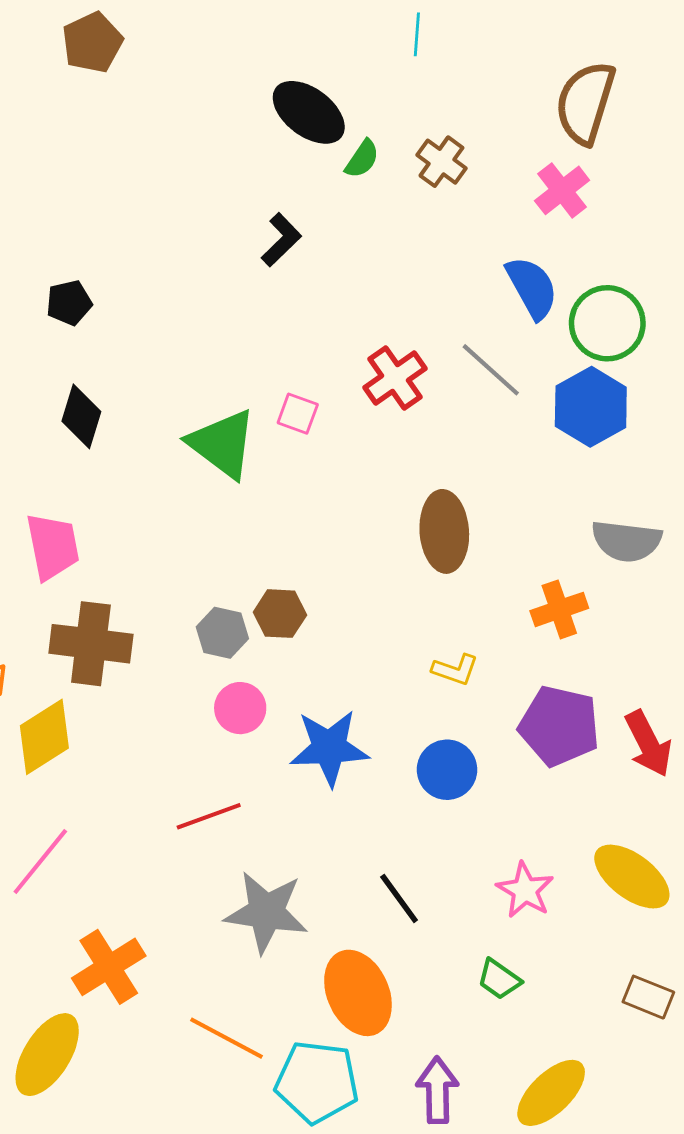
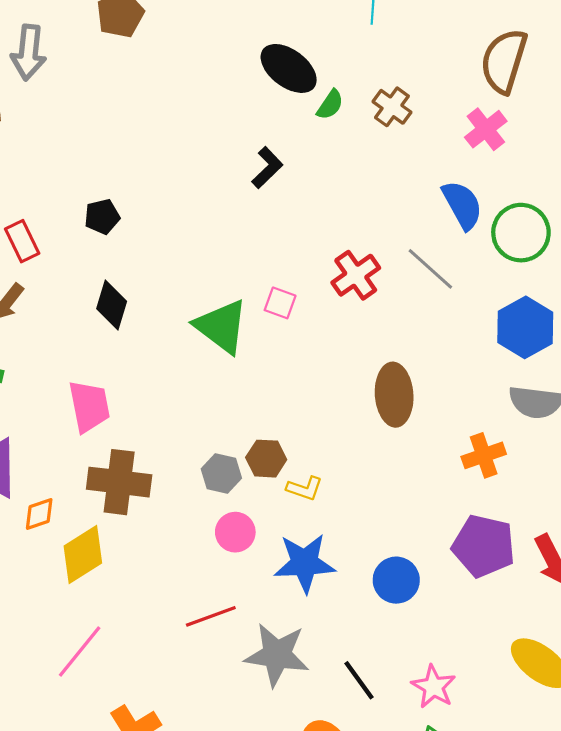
blue hexagon: (591, 407) -> (525, 327), moved
yellow L-shape: (455, 670) -> (305, 488), moved
pink star: (525, 890) -> (434, 687), moved
gray star: (266, 912) -> (277, 655), moved

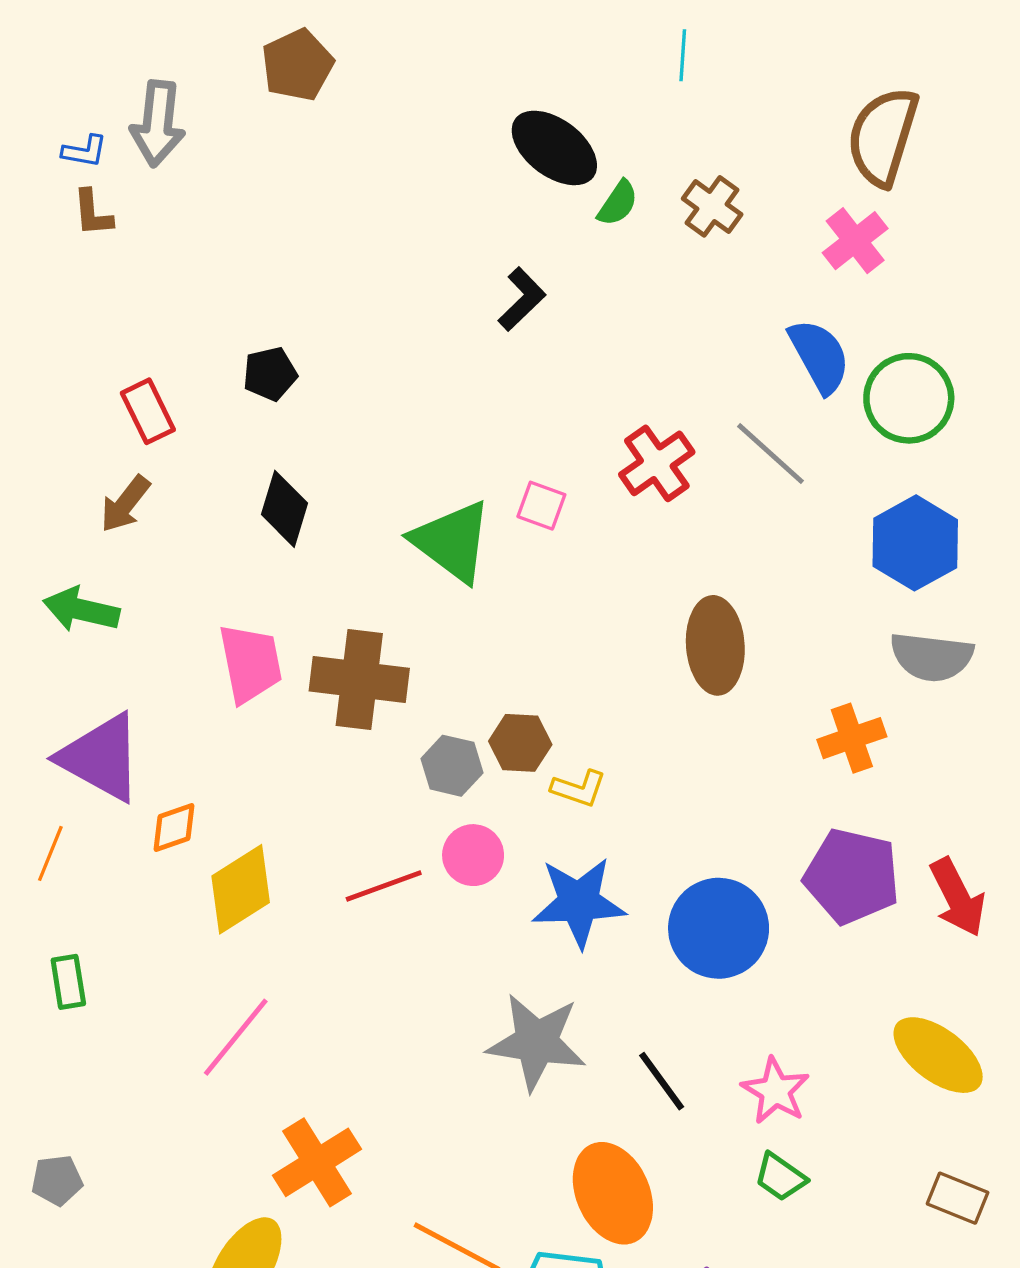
brown cross: (119, 482) -> (359, 680), moved
blue circle: (396, 580) -> (719, 928), size x1.4
red line: (211, 616) -> (384, 886), moved

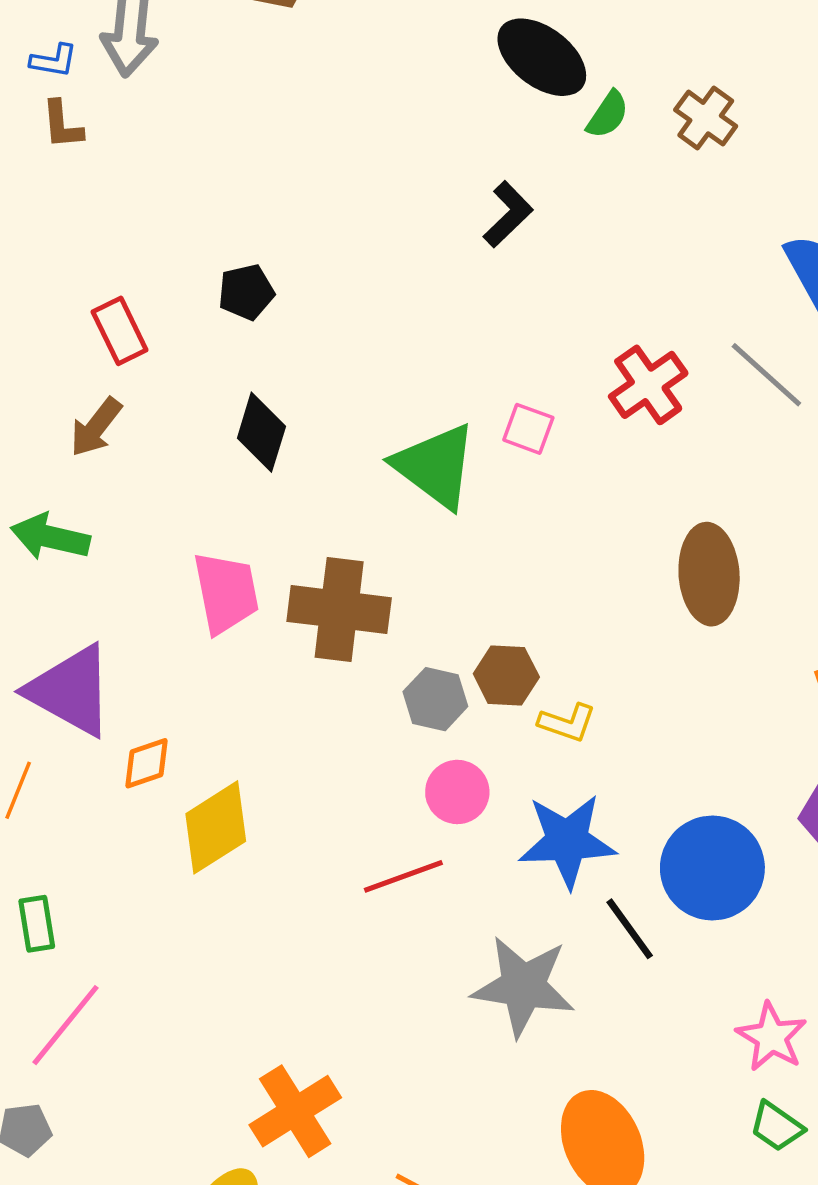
red line: (384, 886) -> (403, 876), moved
pink line: (236, 1037) -> (65, 1025), moved
black line: (662, 1081) -> (630, 929), moved

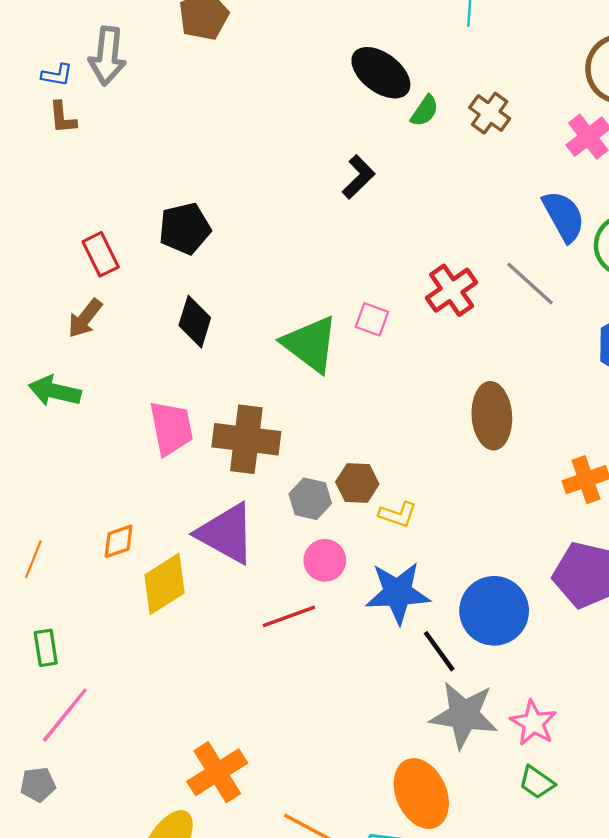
black pentagon: (246, 292) -> (185, 229), size x1.4
purple triangle: (71, 691) -> (226, 533), moved
gray star: (523, 986) -> (464, 715), moved

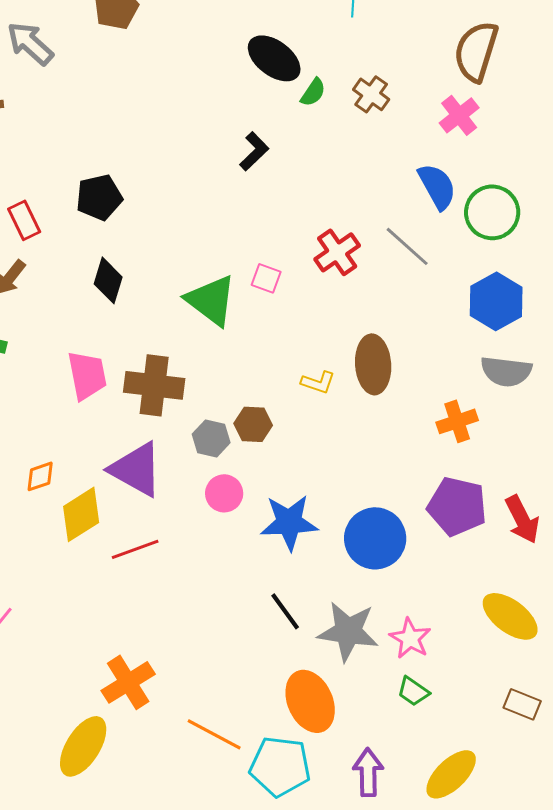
gray arrow: (107, 56) -> (30, 43), turned 126
yellow L-shape: (398, 514) -> (318, 382), moved
red line: (289, 616) -> (135, 549), moved
black line: (439, 651) -> (285, 611), moved

